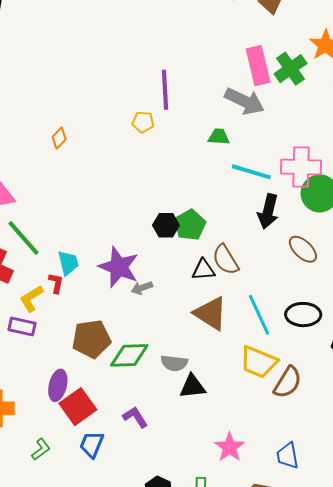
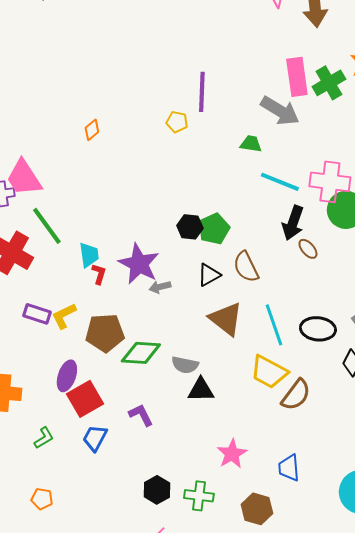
brown ellipse: (303, 249) -> (308, 249), moved, size x0.7
black triangle: (203, 270) -> (209, 275), moved, turned -30
red L-shape: (56, 283) -> (99, 274), moved
yellow L-shape: (31, 298) -> (64, 316), moved

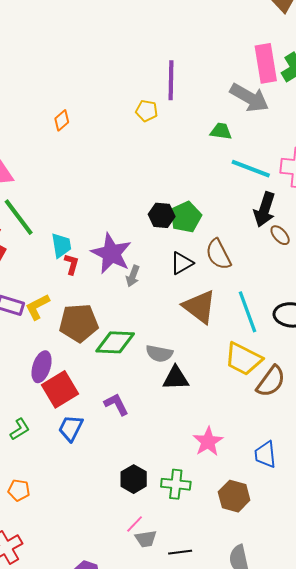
gray arrow: (160, 287) -> (133, 276), turned -55

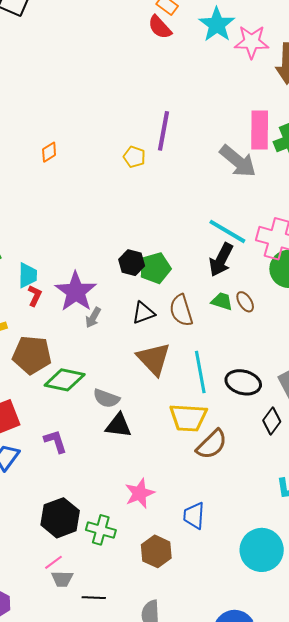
green trapezoid: (221, 131) -> (222, 301), moved
black arrow: (265, 209) -> (221, 260), moved
yellow trapezoid: (243, 359) -> (188, 418), turned -33
black hexagon: (134, 479) -> (60, 518), size x1.4

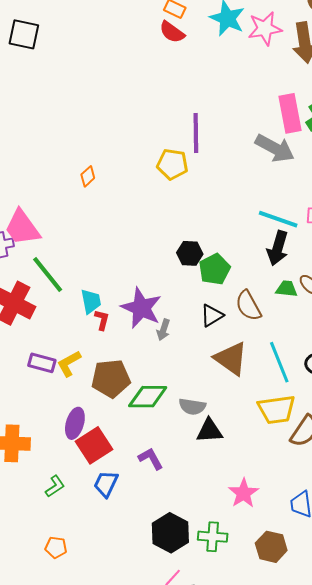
yellow pentagon: (134, 157) -> (172, 164), size x1.4
black hexagon: (132, 263) -> (190, 253), moved

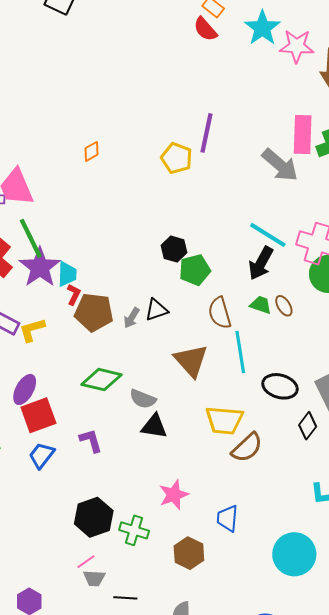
purple star: (141, 308) -> (40, 267), moved
black triangle: (212, 315) -> (156, 310), moved
cyan line: (279, 362) -> (240, 352), moved
brown pentagon: (111, 378) -> (94, 312), moved

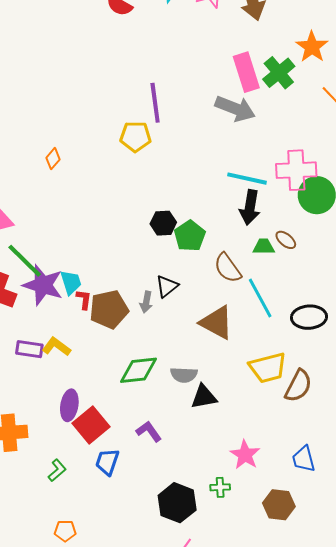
yellow L-shape: (32, 330) -> (56, 347), turned 72
green cross: (134, 530) -> (220, 487), moved, size x0.7

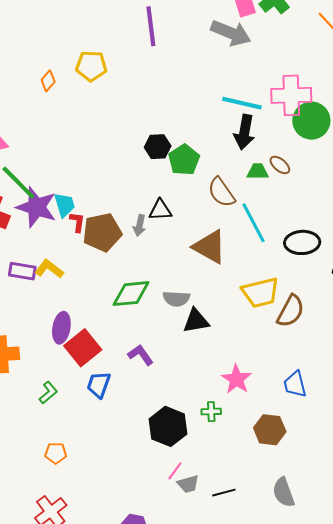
yellow pentagon: (135, 137) -> (91, 66), moved
black triangle: (167, 286) -> (160, 210), turned 35

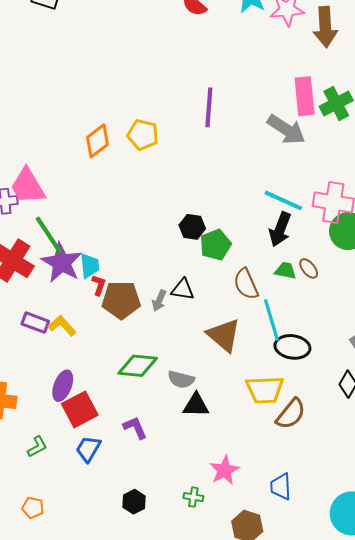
orange diamond: (48, 81) -> (98, 141), size x1.6
black ellipse: (302, 242) -> (292, 347), moved
black hexagon: (168, 426) -> (134, 502), moved, size x0.6

